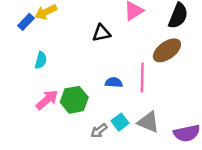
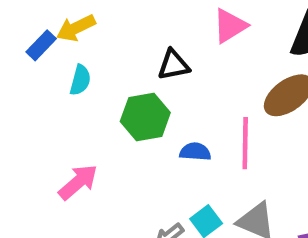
cyan semicircle: (41, 60) -> (80, 80), moved
green hexagon: (74, 100) -> (145, 117), moved

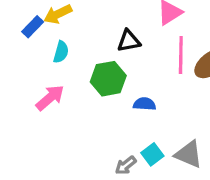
pink line: (245, 143) -> (181, 55), moved
pink arrow: (78, 182) -> (50, 98), moved

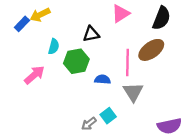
cyan semicircle: (61, 52) -> (54, 47), moved
pink line: (181, 55) -> (127, 62), moved
gray triangle: (189, 154) -> (133, 92), moved, turned 35

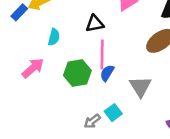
green hexagon: (76, 61) -> (77, 73), moved
pink line: (127, 62) -> (102, 54), moved
blue semicircle: (102, 79) -> (107, 73), turned -63

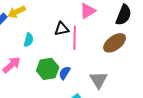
pink line: (102, 54) -> (75, 38), moved
blue semicircle: (107, 73) -> (65, 73), moved

